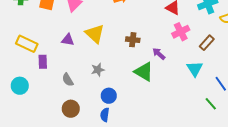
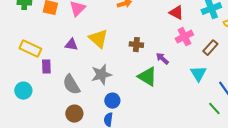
gray star: (98, 70) -> (101, 75), size x1.5
gray semicircle: (68, 80) -> (71, 85), size x1.5

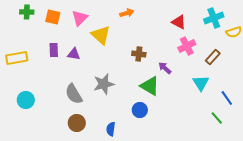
yellow triangle: (98, 39) -> (101, 35), moved
yellow rectangle: (30, 49) -> (17, 58), moved, turned -35
purple rectangle: (46, 67) -> (54, 50), moved
blue circle: (112, 101) -> (140, 110), moved

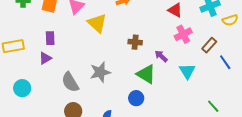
purple triangle: (74, 54) -> (45, 58), moved, turned -40
cyan triangle: (201, 83) -> (187, 71), moved
blue line: (227, 98) -> (225, 62), moved

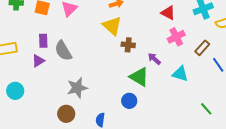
yellow triangle: (97, 23) -> (112, 26), moved
cyan triangle: (187, 71) -> (180, 74), turned -42
gray star: (100, 72) -> (77, 88), moved
gray semicircle: (70, 82) -> (63, 51), moved

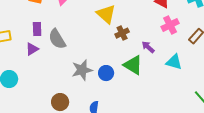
brown cross: (128, 45) -> (122, 33), turned -32
gray star: (77, 88) -> (82, 70), moved
blue circle: (129, 101) -> (106, 73), moved

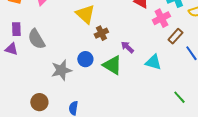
pink cross: (170, 25) -> (161, 18), moved
purple triangle: (32, 49) -> (11, 49), turned 48
blue circle: (106, 73) -> (85, 59), moved

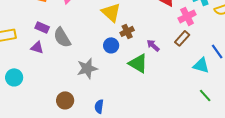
purple rectangle: (16, 29) -> (42, 27), turned -64
brown rectangle: (175, 36) -> (182, 38), moved
blue circle: (85, 59) -> (111, 45), moved
cyan triangle: (153, 62) -> (201, 65), moved

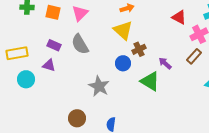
gray semicircle: (62, 37) -> (80, 44), moved
gray star: (87, 68) -> (99, 86), turned -30
cyan circle: (14, 77) -> (26, 79), moved

